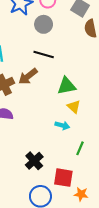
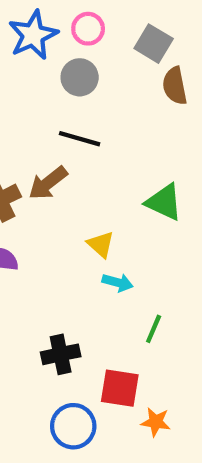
green triangle: (66, 86) -> (164, 202), moved, turned 36
yellow triangle: (74, 107) -> (101, 244), moved
black cross: (34, 161) -> (61, 354), turned 30

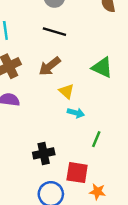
brown arrow: (48, 183) -> (50, 66), moved

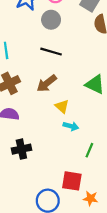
black cross: (44, 153) -> (21, 149), moved

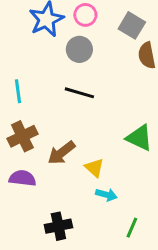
brown arrow: (47, 83) -> (61, 153), moved
black cross: (21, 149) -> (58, 226), moved

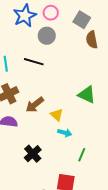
black line: (79, 93) -> (34, 62), moved
black cross: (58, 226) -> (33, 154), turned -30

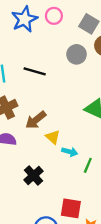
gray circle: (47, 36) -> (77, 54), moved
yellow triangle: (57, 115) -> (53, 137), moved
green line: (82, 155) -> (88, 165), moved

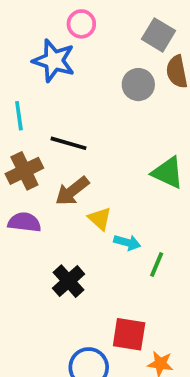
pink circle: (54, 16) -> (81, 24), moved
blue star: (24, 19) -> (54, 61), moved, turned -30
black line: (35, 71) -> (68, 143), moved

